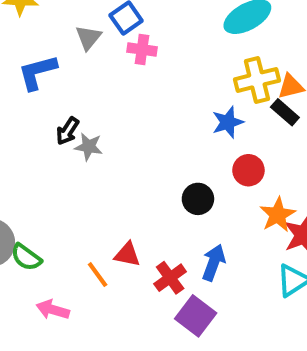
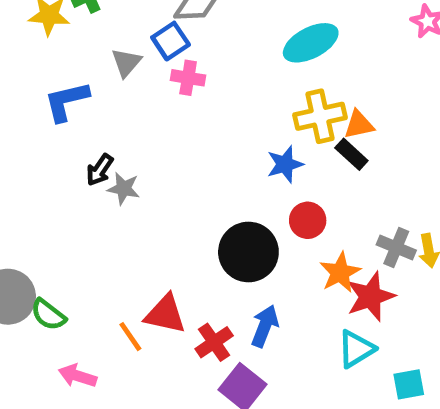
black circle: (198, 199) -> (248, 252), size x1.6
red triangle: (127, 254) -> (165, 314), size x1.4

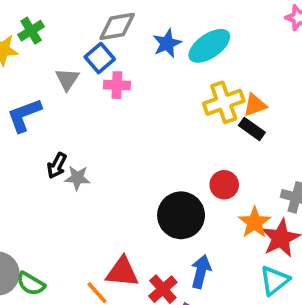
blue star: (285, 164) -> (167, 43), moved

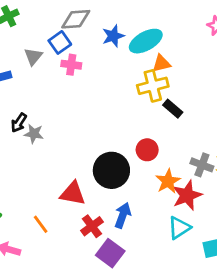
orange triangle: (255, 105) -> (161, 64), moved
red triangle: (122, 272) -> (73, 193), moved

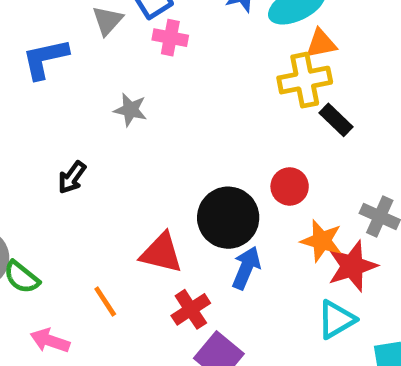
black arrow: (19, 123) -> (72, 177), moved
gray star: (34, 134) -> (130, 110), moved
orange star: (168, 181) -> (322, 241), turned -30
blue arrow: (123, 215) -> (246, 268), moved

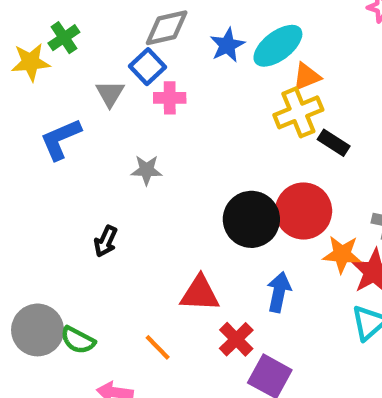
red circle: (290, 186) -> (304, 211), size x1.6
black circle: (228, 218) -> (251, 219), moved

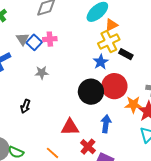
blue star: (227, 45) -> (101, 62), moved
blue square: (148, 67) -> (34, 42), moved

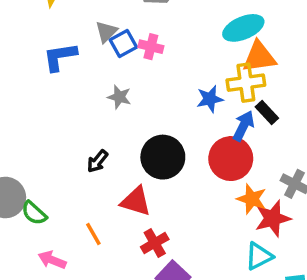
orange triangle: (111, 25) -> (259, 57), size x1.5
blue star: (101, 62) -> (210, 99), moved
black circle: (91, 92) -> (163, 157), moved
black arrow: (25, 106) -> (97, 161), moved
blue arrow: (106, 124) -> (244, 126), moved

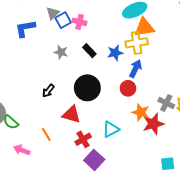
black rectangle: (267, 112) -> (89, 51), moved
red circle: (231, 159) -> (128, 88), size x0.6
cyan triangle: (259, 256) -> (111, 129), moved

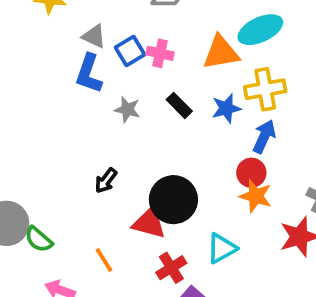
gray triangle: (53, 13) -> (94, 36), moved, turned -48
orange triangle: (144, 27) -> (221, 53), moved
blue L-shape: (25, 29) -> (89, 74), moved, turned -60
black circle: (87, 88) -> (173, 200), moved
orange star: (141, 112) -> (256, 196), moved

